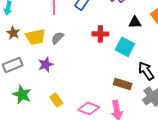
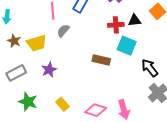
red cross: (100, 34) -> (116, 25), moved
gray semicircle: (57, 38) -> (63, 31), moved
brown rectangle: (123, 84) -> (101, 60), moved

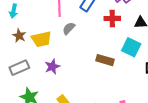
red cross: (116, 25) -> (112, 18), moved

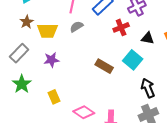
red cross: (112, 18) -> (121, 27), turned -35
gray rectangle: (19, 68) -> (19, 53), turned -36

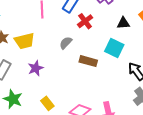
gray semicircle: (77, 27) -> (66, 43), moved
red cross: (121, 27) -> (85, 21), moved

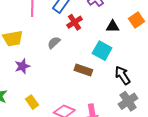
brown rectangle: (88, 61) -> (83, 70), moved

